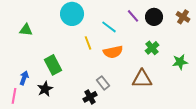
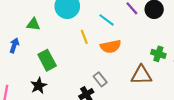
green triangle: (26, 30) -> (33, 24), moved
green cross: (152, 48) -> (158, 54), moved, turned -32
blue arrow: (24, 78) -> (14, 45), moved

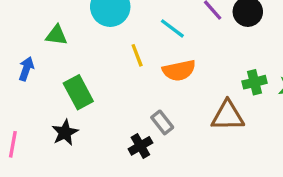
green cross: (158, 54) -> (255, 82), turned -32

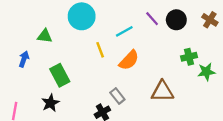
cyan line: (172, 28) -> (124, 31), turned -66
orange semicircle: (179, 70) -> (129, 60), turned -35
green cross: (255, 82) -> (189, 57), moved

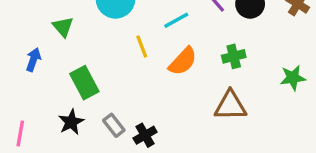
green triangle: (45, 36) -> (63, 27), turned 42
green cross: (189, 57) -> (234, 56), moved
gray rectangle: (117, 96) -> (114, 125), moved

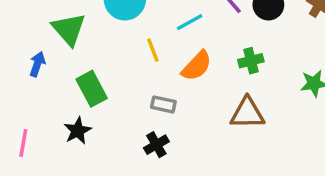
green triangle: (63, 27) -> (69, 29), size x1.5
gray rectangle: (114, 125) -> (163, 104), moved, turned -40

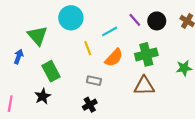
green cross: (251, 61) -> (146, 54), size x1.5

